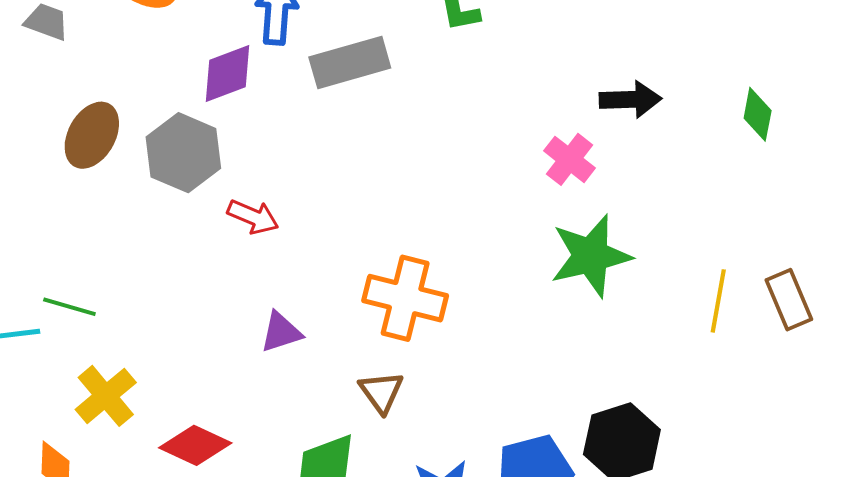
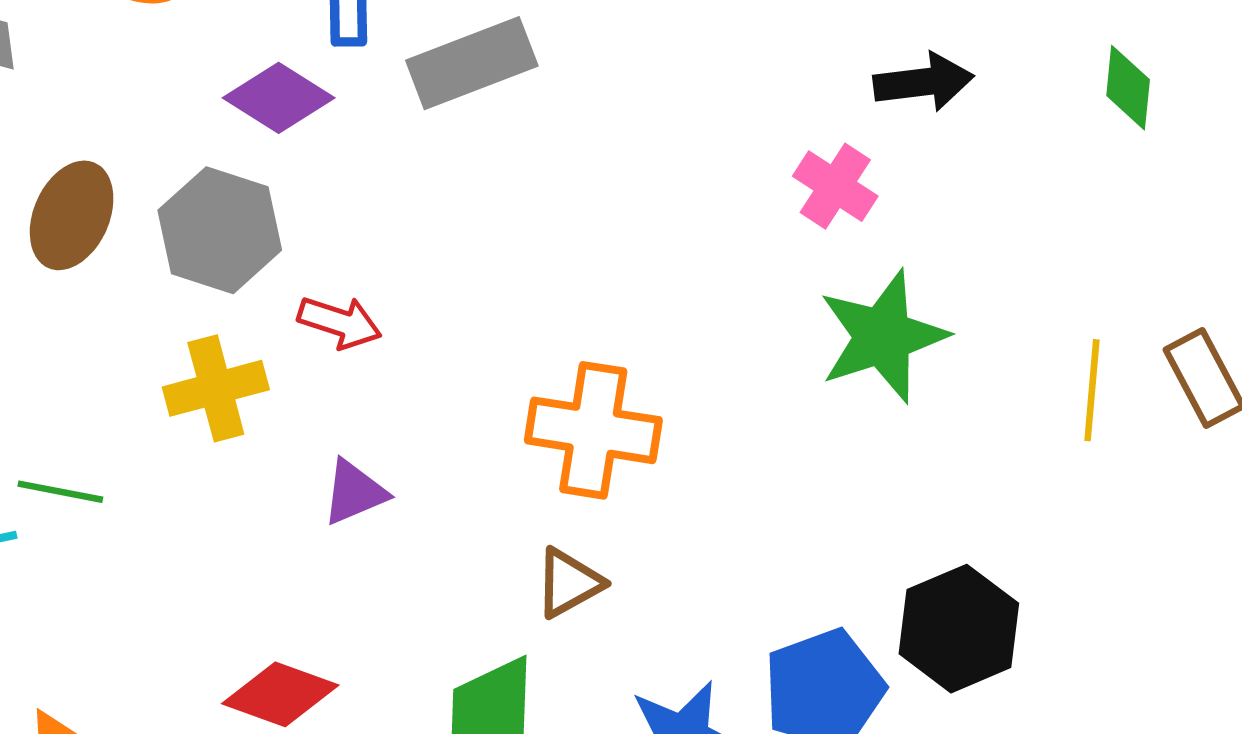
purple diamond: (228, 74) -> (279, 98), turned 58
purple triangle: (281, 332) -> (354, 492), moved
brown triangle: (381, 392) -> (569, 583), turned 42
yellow cross: (106, 396) -> (216, 388), moved, turned 30

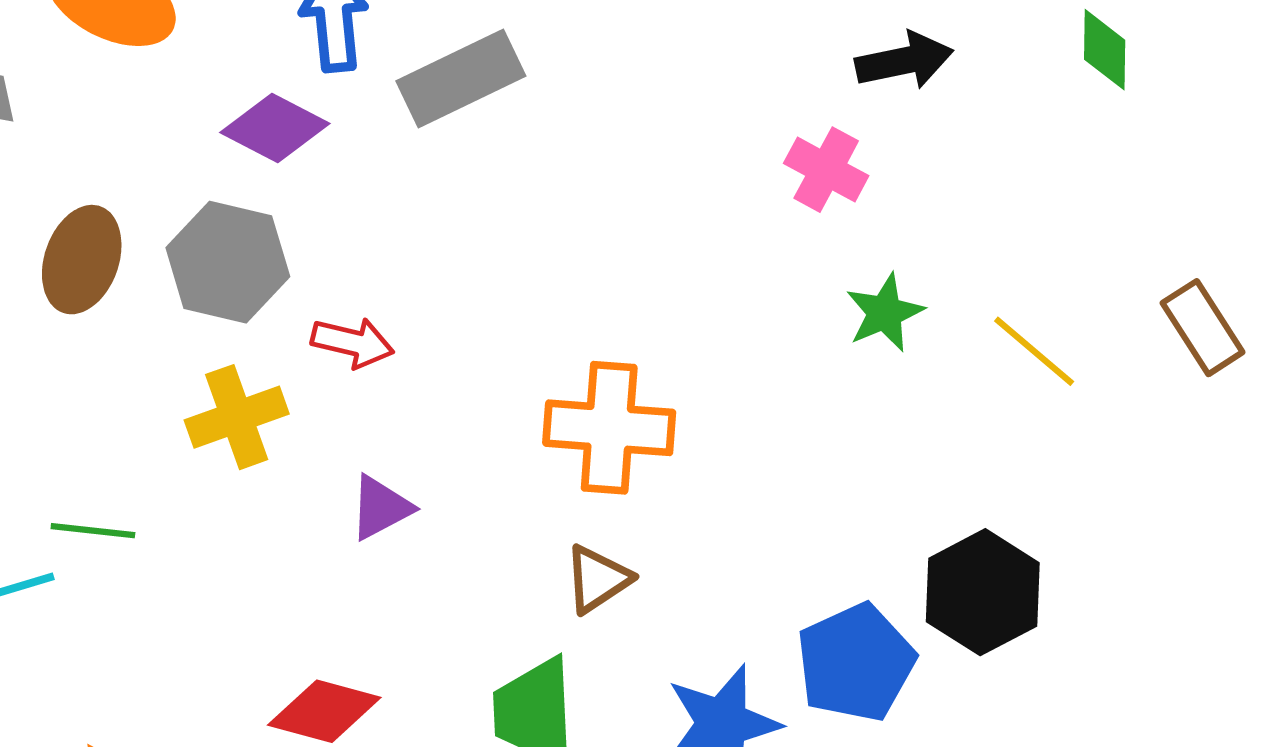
green star: (883, 336) -> (885, 313), size x0.6
yellow line: (1092, 390) -> (1034, 351), moved, turned -50

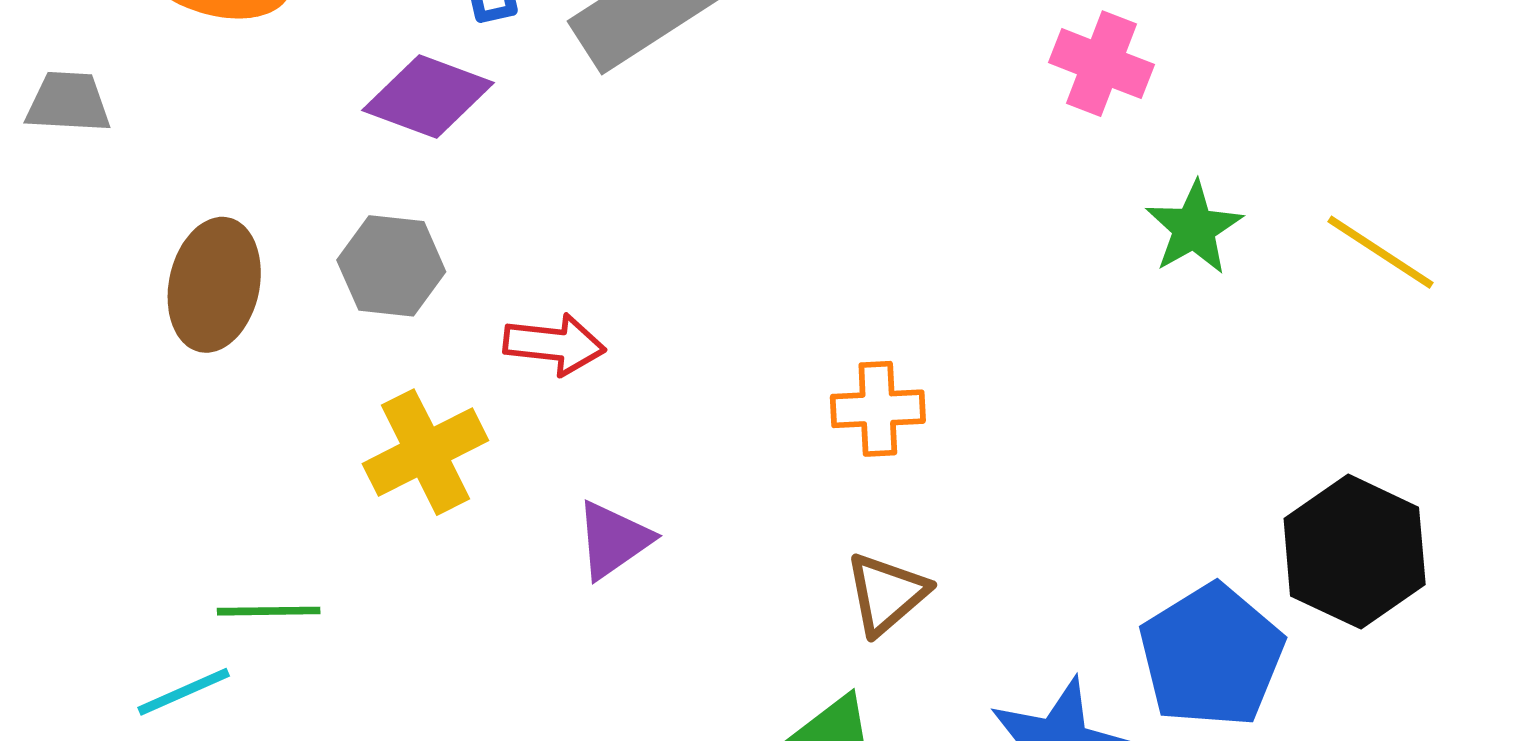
gray hexagon: (228, 262) -> (391, 266), size x0.7
orange cross: (609, 428) -> (878, 409), size x0.6

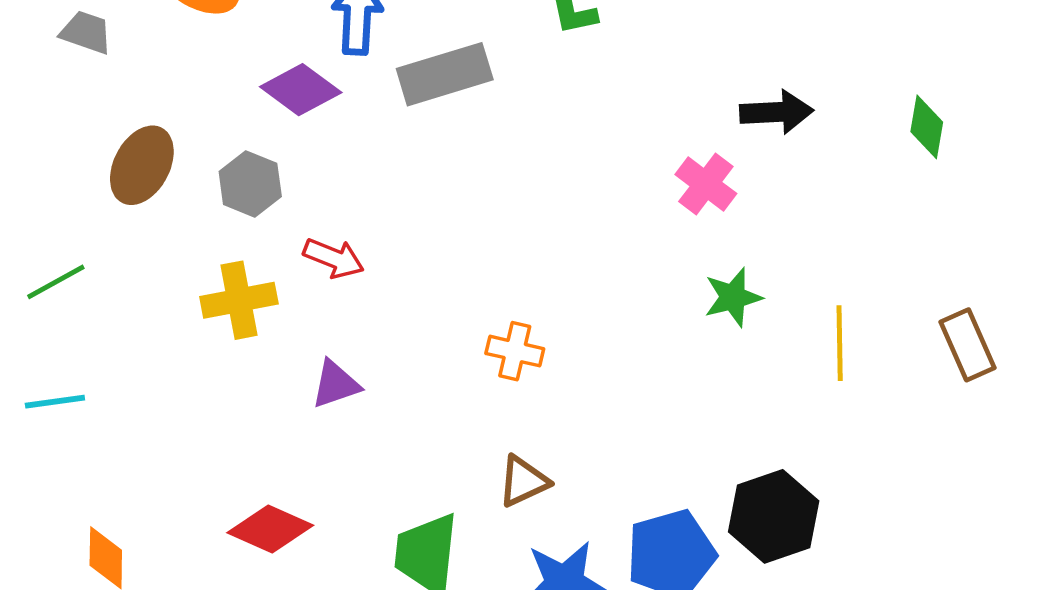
yellow line: (1381, 252) -> (840, 343), turned 40
brown triangle: (886, 594) -> (523, 481), moved
green line: (269, 611) -> (56, 282), moved, turned -44

